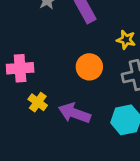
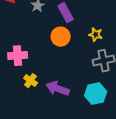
orange circle: (89, 67) -> (61, 37), moved

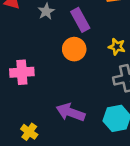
yellow cross: (31, 81) -> (29, 132), moved

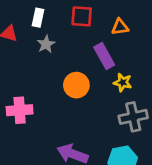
purple rectangle: (80, 20) -> (104, 56), moved

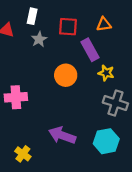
red square: (82, 16) -> (68, 27), moved
gray cross: (133, 117) -> (115, 103), turned 30

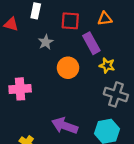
gray star: (39, 39) -> (46, 42), moved

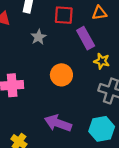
orange circle: (68, 68) -> (61, 75), moved

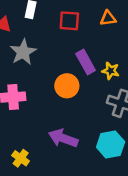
gray star: (38, 37) -> (23, 52), moved, size x1.5
purple rectangle: (86, 38) -> (86, 62), moved

